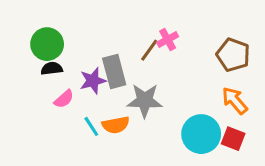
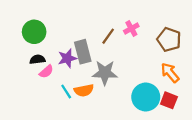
pink cross: (168, 40) -> (131, 28), moved
black semicircle: (52, 68) -> (37, 59), moved

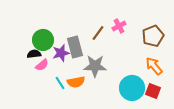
green circle: (34, 32) -> (43, 40), moved
brown pentagon: (169, 40) -> (153, 36), turned 30

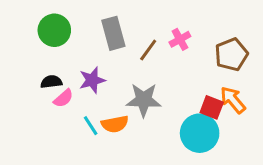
green circle: (43, 40) -> (54, 30), moved
gray rectangle: (75, 47) -> (113, 33), moved
red square: (153, 91) -> (212, 107), moved

